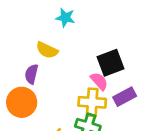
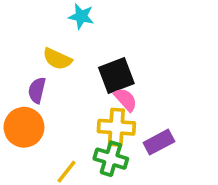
black square: (110, 63) -> (116, 75), moved
purple rectangle: (125, 97) -> (159, 142), moved

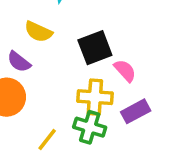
purple semicircle: (37, 90) -> (19, 62), turned -65
pink semicircle: (126, 100) -> (125, 71), moved

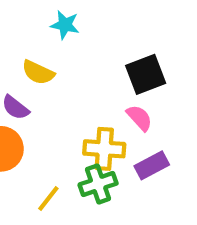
black square: (95, 48) -> (146, 74), moved
green cross: (90, 127) -> (98, 184), turned -36

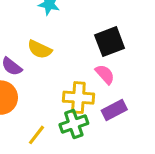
yellow semicircle: (38, 72) -> (40, 49), moved

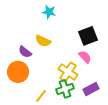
yellow cross: (78, 98) -> (68, 72), turned 30
purple rectangle: (114, 110) -> (91, 89), moved

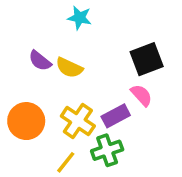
purple semicircle: (25, 52) -> (40, 61), moved
yellow cross: (68, 72) -> (78, 121), moved
purple rectangle: (91, 89) -> (116, 116), moved

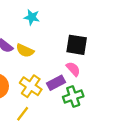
black square: (147, 59) -> (77, 45), turned 30
green cross: (107, 150) -> (73, 97), moved

